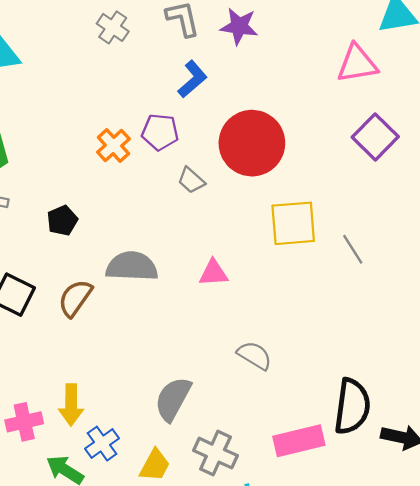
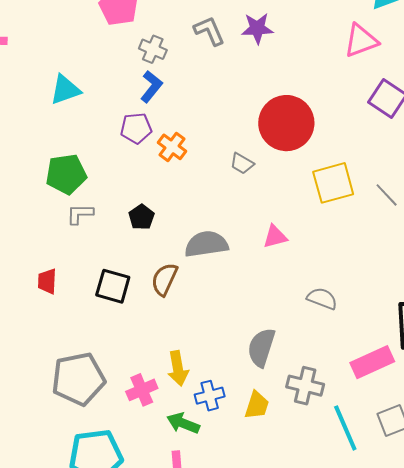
blue L-shape: (192, 79) -> (151, 87), moved
purple pentagon: (160, 132) -> (136, 128), moved
blue cross: (102, 444) -> (210, 396), turned 32

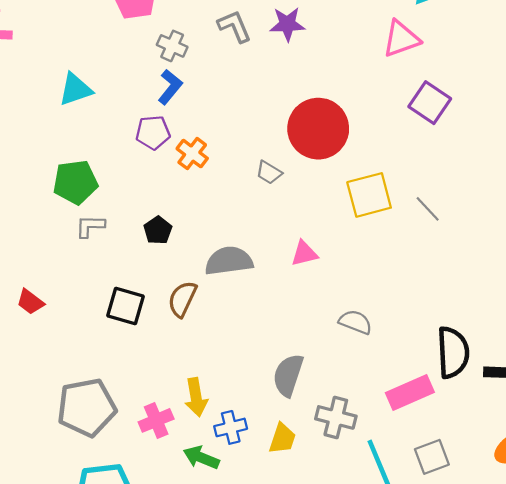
red trapezoid: (47, 281) -> (30, 302), moved, turned -56

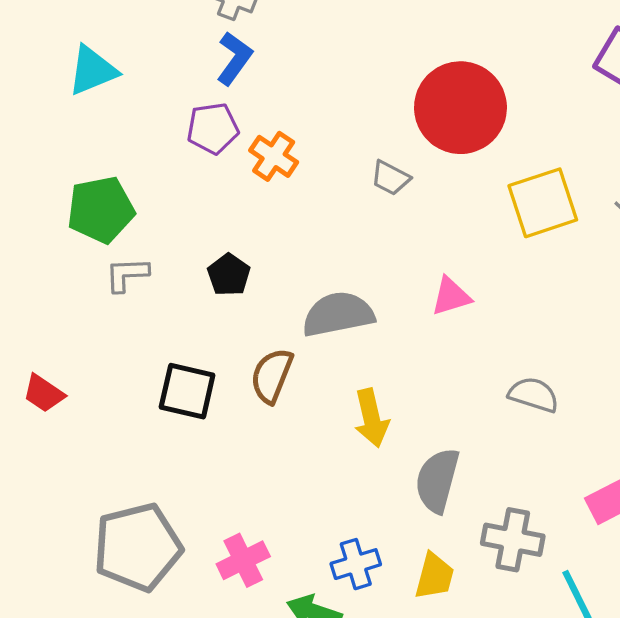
yellow arrow: (196, 397) -> (371, 418), moved

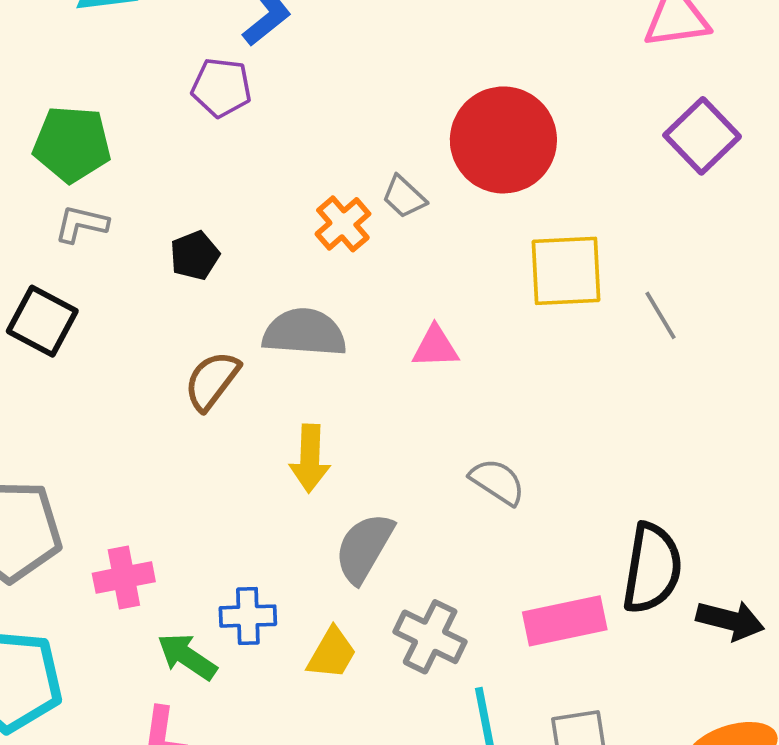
orange cross: (274, 156) -> (343, 224), moved
black square: (187, 391) -> (42, 321), moved

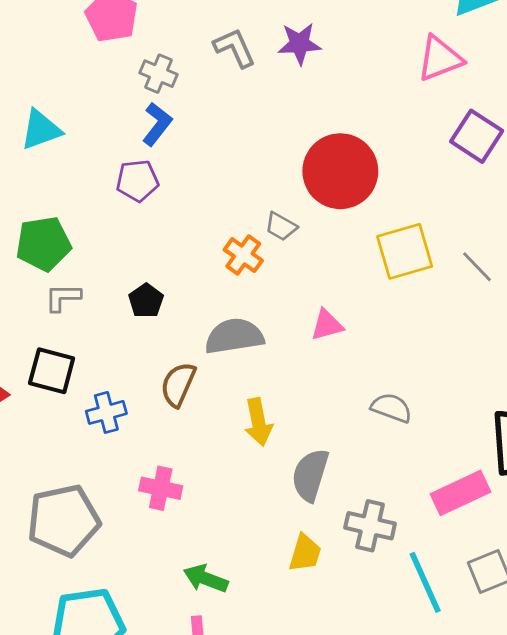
pink cross: (124, 577) -> (161, 488), moved, turned 36
blue cross: (248, 616) -> (106, 412), moved

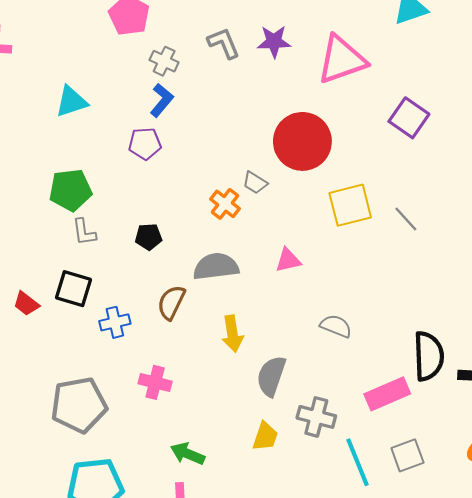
pink triangle: (440, 59) -> (342, 60), moved, size x1.4
gray L-shape: (63, 297) -> (84, 232), turned -100
black pentagon: (146, 301) -> (149, 237), turned 30

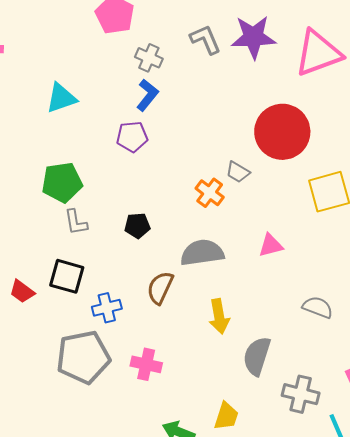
purple star: (274, 42) -> (253, 37), size x1.4
gray pentagon: (79, 405) -> (83, 357), moved
yellow trapezoid: (265, 436) -> (226, 416), moved

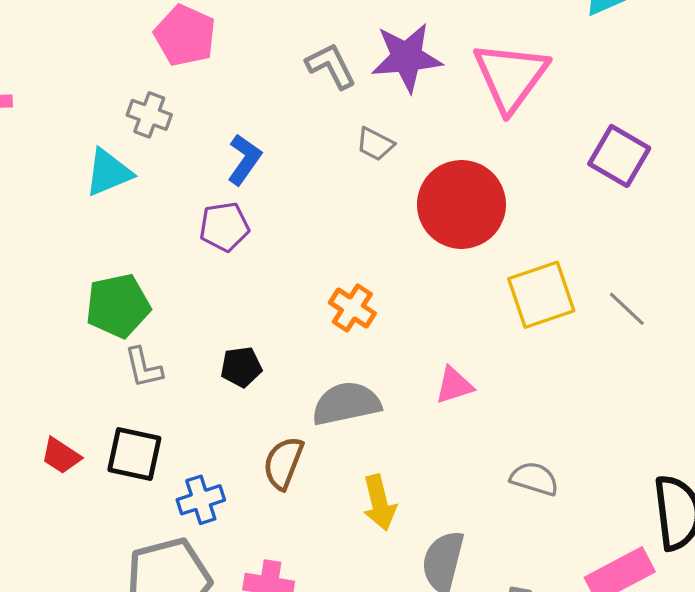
pink triangle: (318, 53) -> (511, 77), turned -30
gray cross: (149, 58) -> (149, 115), moved
gray trapezoid: (238, 172) -> (375, 144), moved
red trapezoid: (22, 292) -> (61, 456), moved

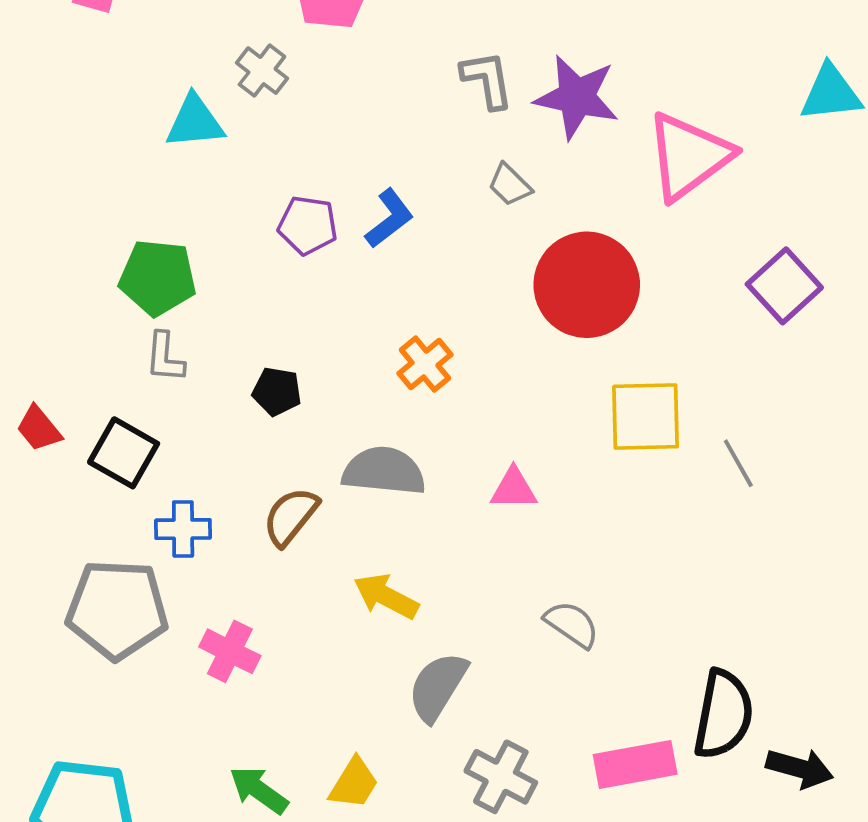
blue L-shape: (244, 159) -> (389, 218), moved
yellow arrow: (379, 503) -> (386, 596), turned 114

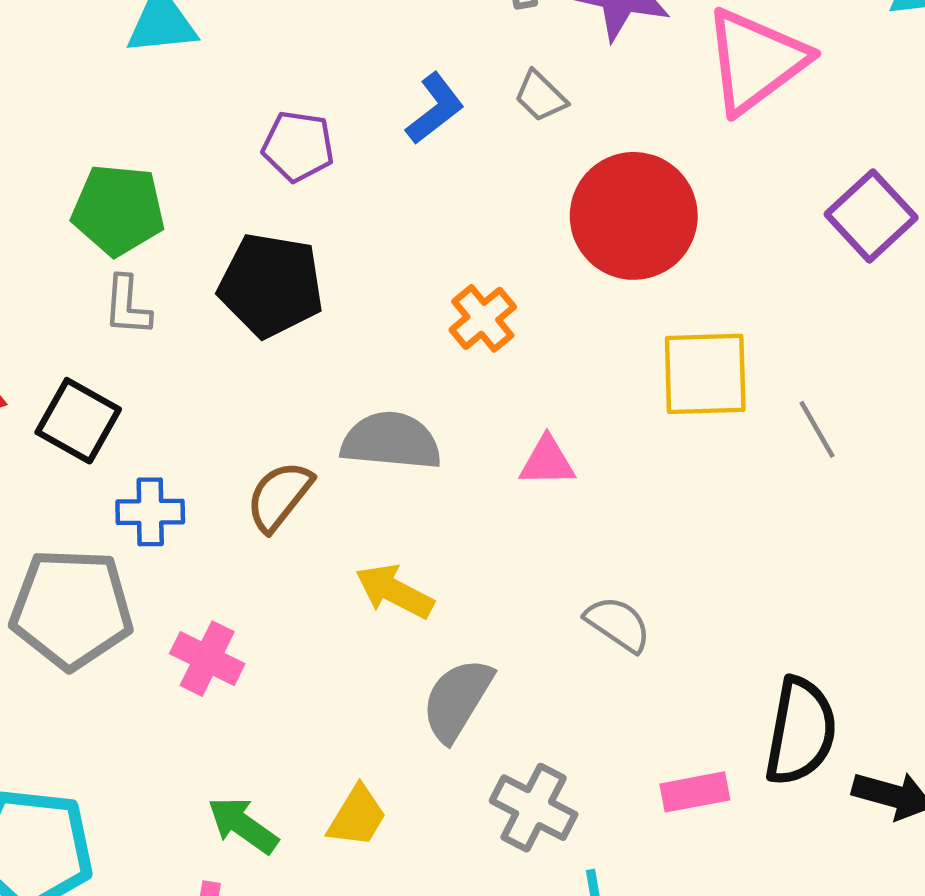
blue L-shape: (389, 218) -> (435, 109), moved
orange cross: (425, 364) -> (483, 318), moved
black pentagon: (277, 392) -> (271, 285), moved, size x1.8
pink rectangle: (635, 764) -> (695, 792), size x0.7

